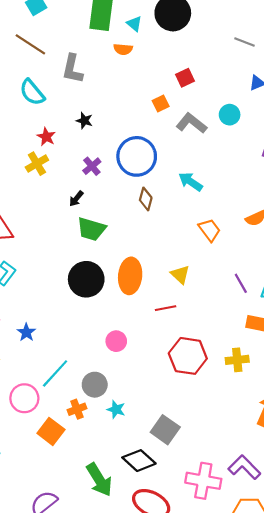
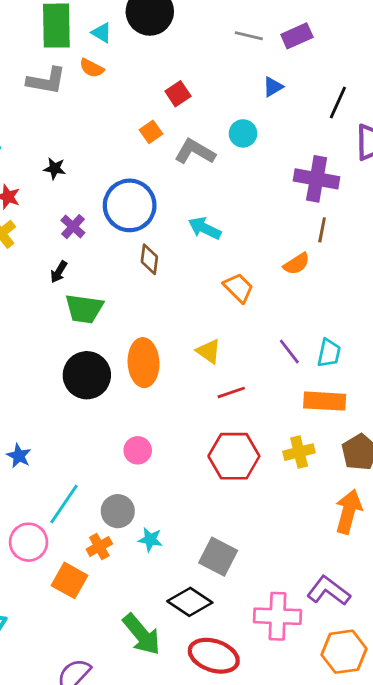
orange semicircle: (123, 49) -> (92, 68), turned 30
gray L-shape: (72, 69) -> (46, 81), moved, turned -84
red line: (166, 308) -> (231, 392), moved

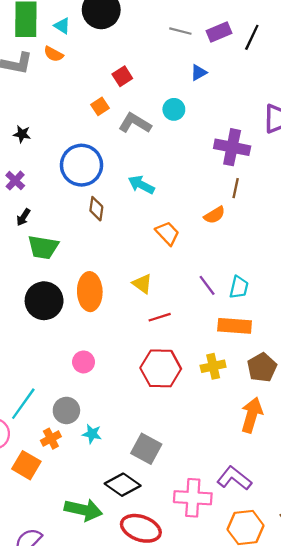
black line: (338, 102) -> (252, 37), moved
purple cross: (73, 227) -> (15, 181), moved
green arrow: (142, 634) -> (83, 510), turned -39

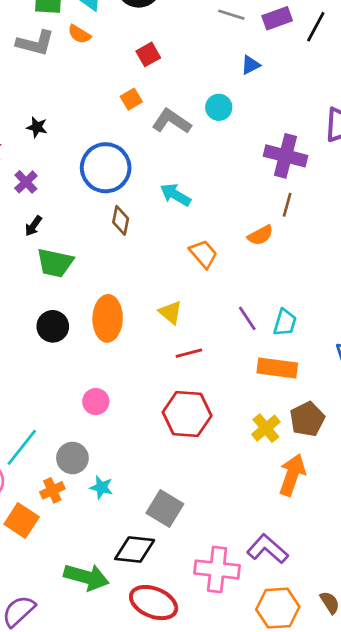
red square: (122, 76) -> (148, 54), moved
black circle: (44, 301) -> (53, 326), size x0.7
yellow cross: (213, 366) -> (266, 428), moved, turned -30
black diamond: (123, 485) -> (135, 550), turned -32

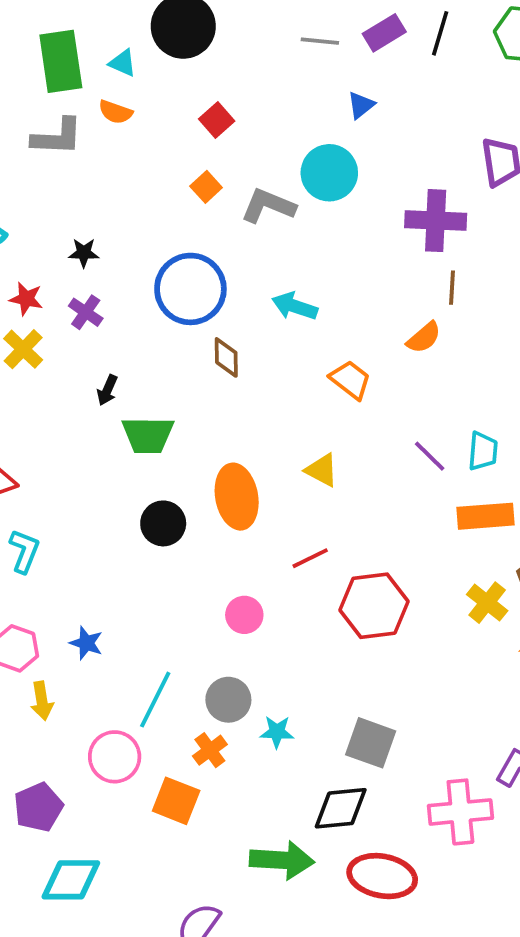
cyan circle: (219, 107) -> (329, 173), size x1.5
purple cross: (26, 182) -> (86, 312), moved
red line: (189, 353) -> (310, 558), moved

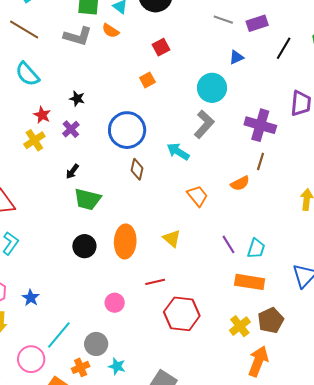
black line: (440, 33) -> (284, 48), moved
gray L-shape: (268, 206) -> (204, 124), moved, turned 96

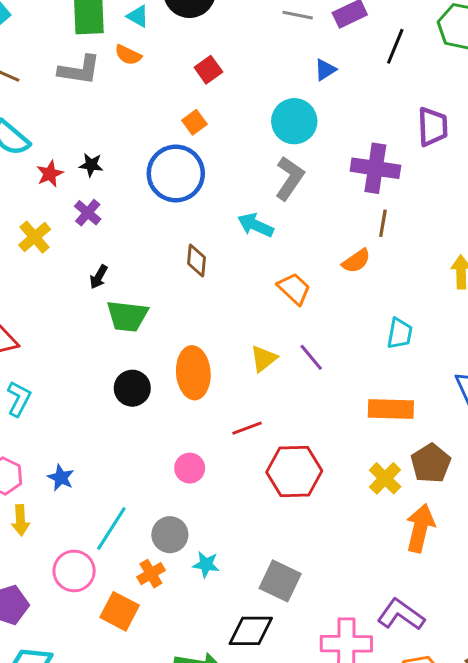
red star: (42, 115) -> (50, 174), moved, turned 30
blue circle: (127, 130) -> (176, 173), moved
yellow triangle: (172, 238) -> (264, 359), turned 48
purple line: (228, 244) -> (311, 357), moved
cyan trapezoid: (256, 248) -> (400, 334), moved

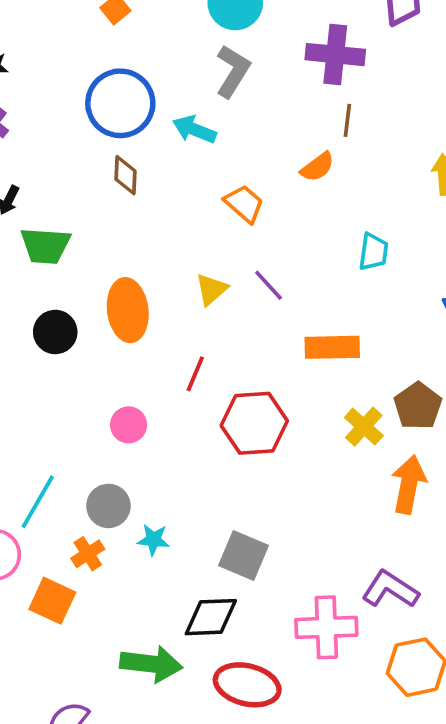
blue circle: (176, 173) -> (120, 103), moved
orange rectangle: (391, 409) -> (332, 347), moved
red line: (247, 428) -> (195, 374), turned -44

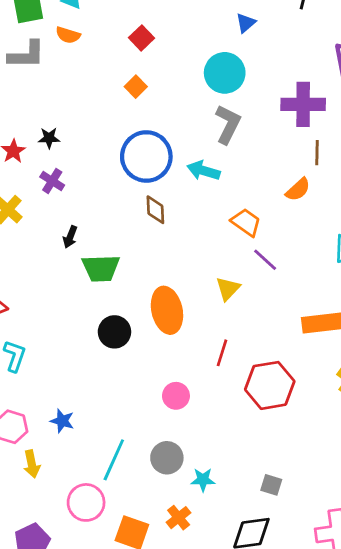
purple line: (269, 285) -> (265, 260), moved
orange cross: (88, 554) -> (179, 518), moved
gray square: (243, 555) -> (271, 485), size x0.6

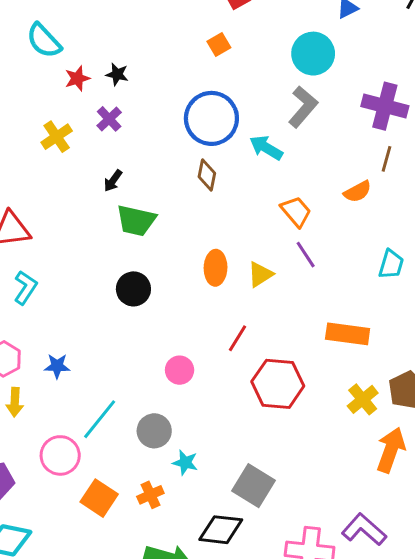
orange ellipse: (167, 310) -> (216, 268), moved, size x0.7
blue star: (62, 421) -> (57, 366), turned -30
gray square: (271, 485) -> (254, 486), size x1.8

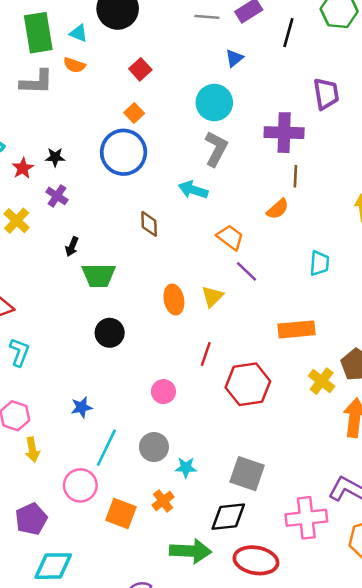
blue circle: (211, 118) -> (124, 152), moved
blue star: (57, 366) -> (82, 407), moved

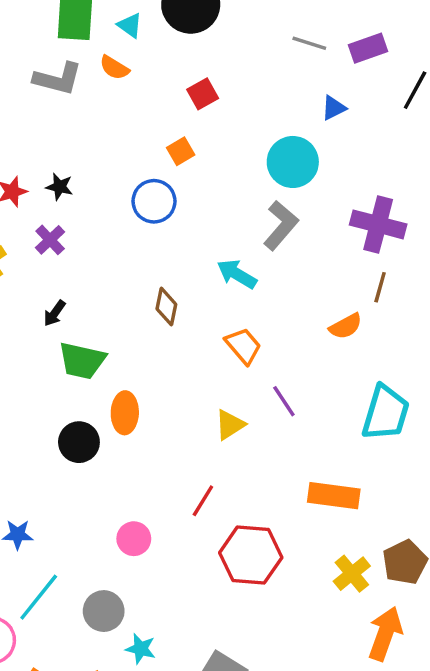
blue circle: (124, 152) -> (154, 201), size x0.7
orange trapezoid: (230, 237) -> (243, 346), moved
cyan trapezoid: (319, 263) -> (386, 413), size x1.6
orange ellipse: (174, 300) -> (125, 413), moved

